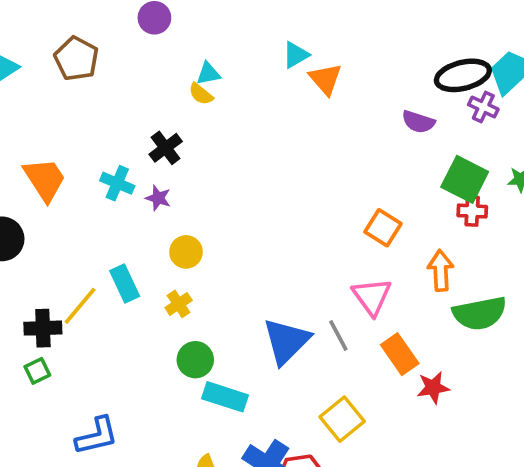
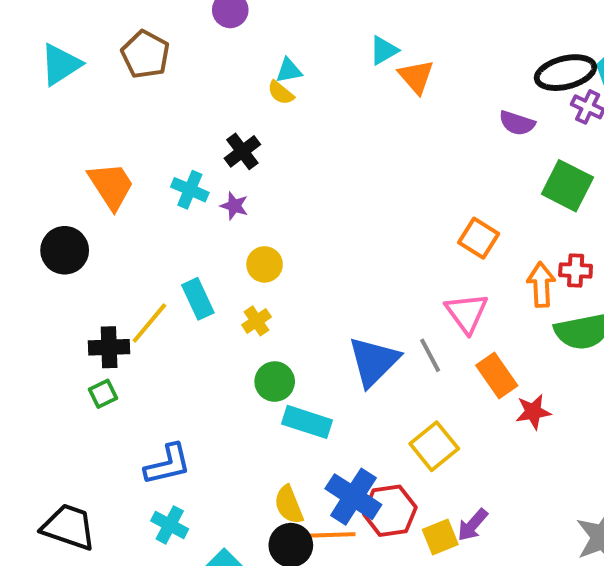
red cross: (472, 211) -> (576, 270), moved

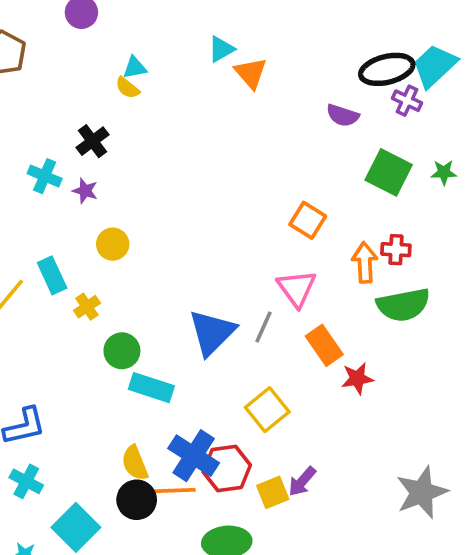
yellow cross: (256, 321) -> (87, 307), moved
gray line: (430, 355) -> (264, 327), turned 52

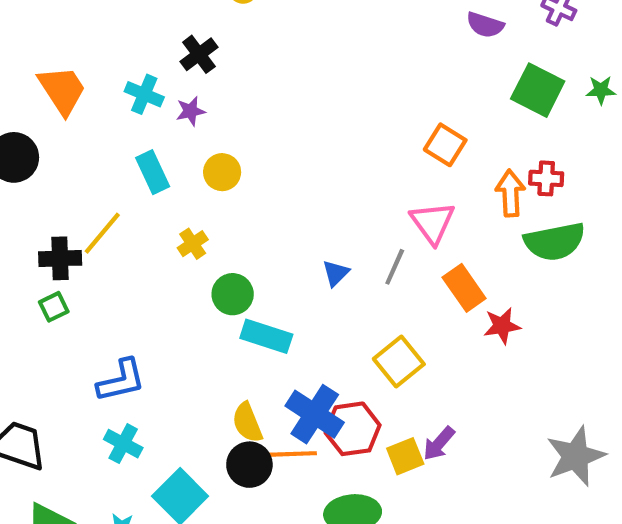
purple star: (85, 191) -> (191, 111), turned -30
cyan rectangle: (52, 275) -> (153, 172), moved
blue triangle: (212, 332) -> (336, 273), size x0.5

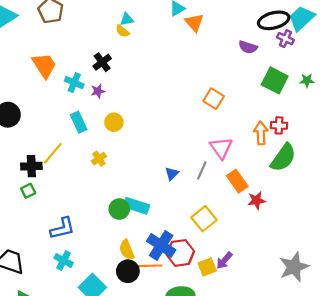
orange trapezoid: (62, 90) -> (44, 65), moved
orange square: (445, 145) -> (214, 99), moved
green semicircle: (555, 242) -> (283, 158), turned -44
green circle: (233, 294) -> (119, 209), moved

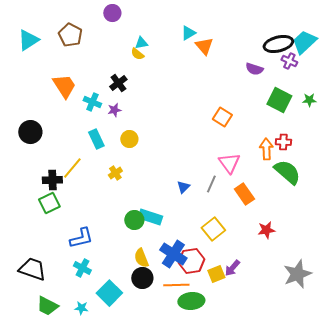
green semicircle: (283, 158) -> (287, 172), turned -84
green square: (28, 191) -> (49, 203), size x1.5
red star: (256, 200) -> (266, 230), moved
orange line: (148, 266) -> (176, 285), moved

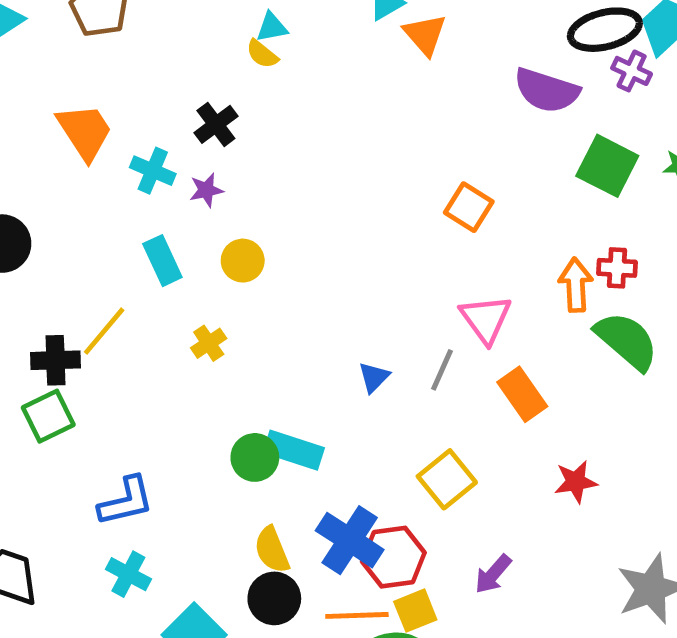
purple semicircle: (254, 69) -> (547, 90), size x1.5
yellow square: (216, 274) -> (415, 611), moved

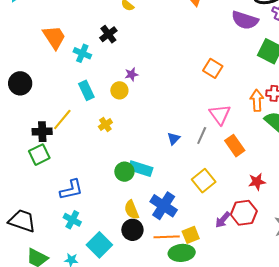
purple star: (206, 190) -> (131, 74), moved
red hexagon: (393, 557) -> (244, 213), moved

